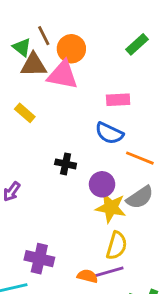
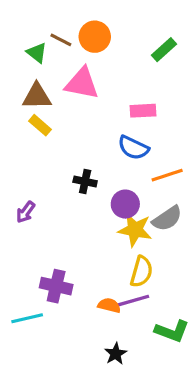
brown line: (44, 36) -> (61, 40), turned -36
orange circle: (71, 49) -> (95, 37), moved
brown triangle: (34, 65) -> (37, 96), moved
orange line: (140, 158) -> (167, 175), turned -40

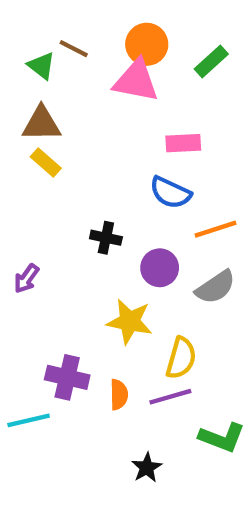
orange circle: (95, 37) -> (147, 44), moved
pink triangle: (82, 83) -> (136, 81), moved
yellow star: (135, 230) -> (130, 321), moved
orange semicircle: (109, 305) -> (119, 395), moved, turned 75

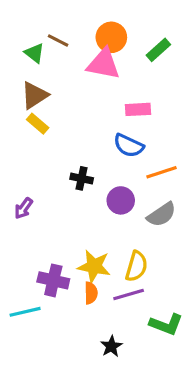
brown triangle: (41, 124) -> (34, 95), turned -32
yellow star: (130, 321) -> (94, 266), moved

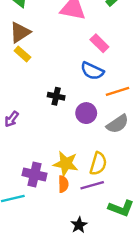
pink rectangle: (138, 109) -> (99, 43), turned 48

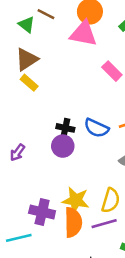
blue semicircle: (92, 71) -> (96, 128), moved
purple circle: (86, 113) -> (63, 146), moved
orange semicircle: (63, 184) -> (73, 222), size x1.6

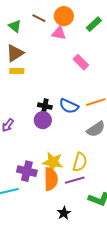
brown line: (46, 14) -> (39, 18), moved
pink triangle: (83, 34) -> (59, 33), size x0.7
yellow rectangle: (29, 83) -> (17, 71), turned -40

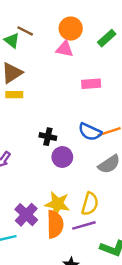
brown line: (39, 18) -> (25, 31), moved
pink rectangle: (81, 62) -> (91, 84), turned -49
blue semicircle: (69, 106) -> (90, 132), moved
purple circle: (43, 120) -> (62, 157), moved
purple cross: (27, 171) -> (26, 215), turned 30

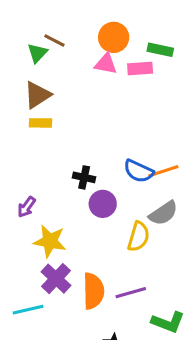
green rectangle: (107, 38) -> (160, 50), turned 54
green triangle: (12, 41) -> (37, 53), turned 35
pink rectangle: (91, 84) -> (140, 68), moved
yellow star: (57, 204) -> (50, 241), moved
yellow semicircle: (90, 204) -> (139, 237), moved

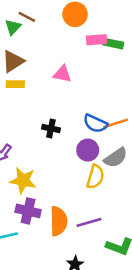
green rectangle: (160, 50) -> (113, 44), moved
pink triangle: (106, 64) -> (62, 74), moved
purple circle: (103, 204) -> (88, 150), moved
purple cross: (56, 279) -> (28, 211), turned -30

